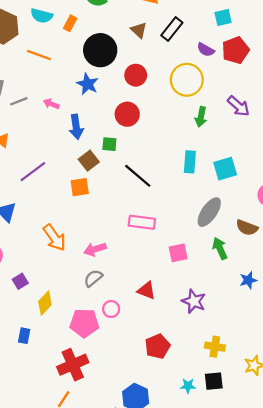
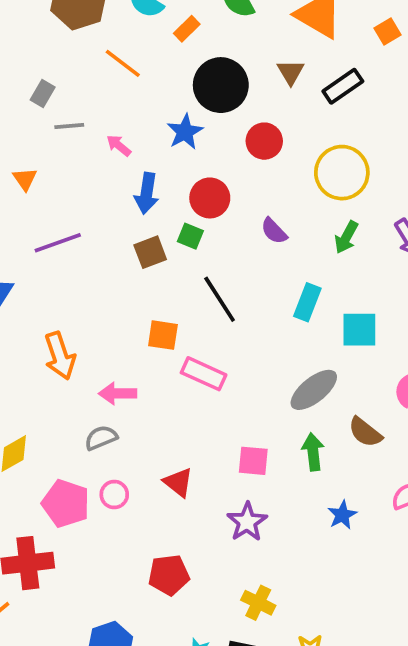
purple semicircle: (206, 50) -> (274, 231), moved
red circle: (127, 114) -> (210, 198), moved
orange square: (80, 187) -> (163, 335), moved
pink square: (178, 253) -> (253, 461), moved
blue star: (248, 280) -> (342, 515), turned -30

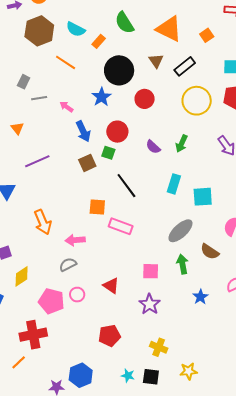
yellow circle: (342, 173) -> (197, 101), moved
blue arrow: (147, 193) -> (83, 131), turned -30
green arrow: (346, 237) -> (182, 144), moved

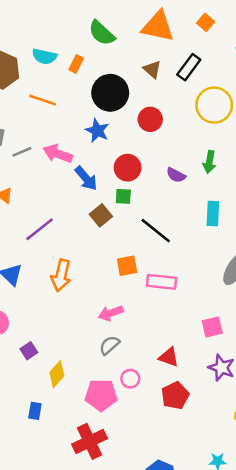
pink arrow: (66, 107) -> (58, 154), size x1.6
orange arrow: (43, 222) -> (61, 275), moved, turned 50
red pentagon: (109, 336) -> (175, 396), moved

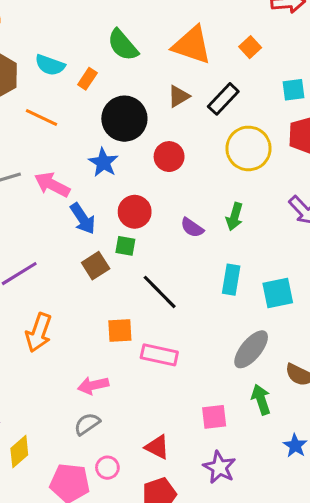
brown triangle: (152, 69) -> (179, 96), turned 42

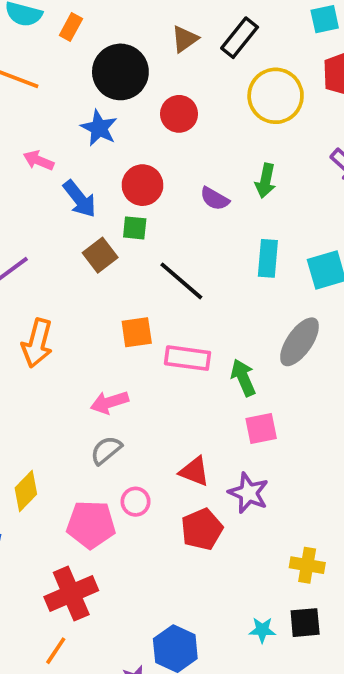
pink arrow: (52, 185) -> (39, 160), size x0.7
green arrow: (261, 400) -> (243, 378), moved
purple star: (219, 467) -> (248, 493), moved

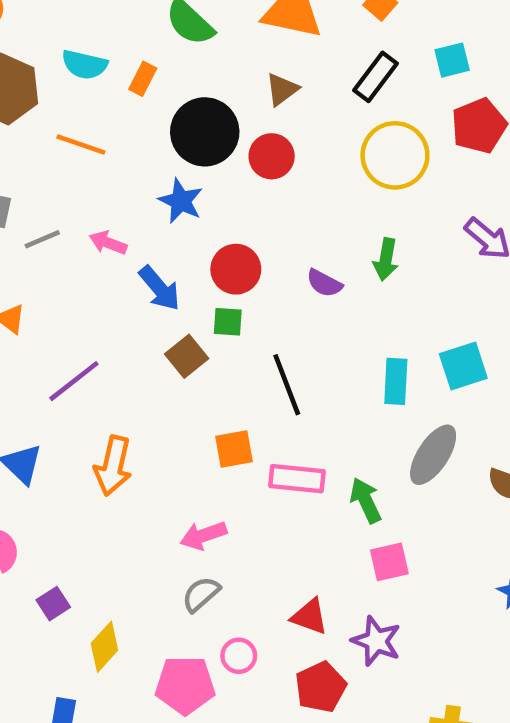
black rectangle: (240, 38) -> (376, 77), moved
red circle: (179, 114) -> (272, 156), moved
cyan rectangle: (268, 258) -> (396, 381), moved
black line: (181, 281) -> (287, 385), turned 30

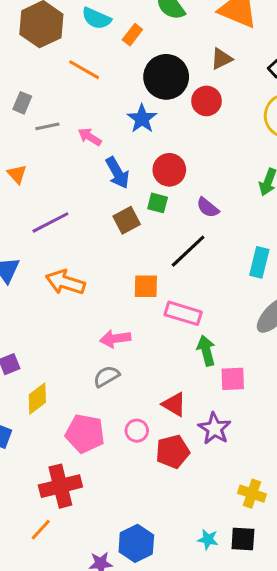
purple semicircle: (324, 283) -> (208, 208), moved
black line: (287, 385) -> (188, 251), turned 57
orange arrow: (113, 466) -> (65, 282), turned 84
green arrow: (366, 500) -> (206, 351), moved
pink circle: (239, 656) -> (137, 431), moved

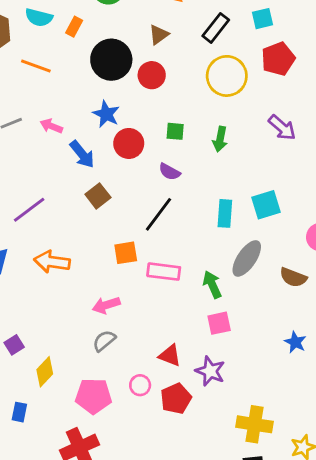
blue star: (142, 119) -> (106, 114), moved
green square: (158, 203) -> (175, 131), moved
green arrow: (206, 351) -> (212, 285), moved
yellow cross: (252, 494) -> (254, 424), size x1.4

